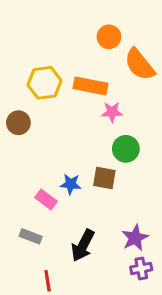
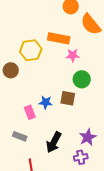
yellow hexagon: (44, 83) -> (31, 50), moved
brown circle: (18, 123) -> (11, 70), moved
pink rectangle: (46, 199) -> (30, 112), turned 32
purple cross: (141, 268) -> (81, 157), moved

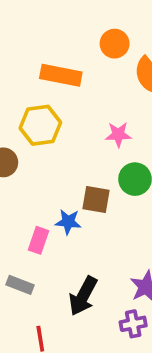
orange rectangle: (59, 38) -> (61, 75), moved
brown square: (68, 98) -> (96, 199), moved
pink rectangle: (30, 112) -> (38, 240), turned 40

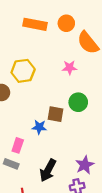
orange rectangle: (61, 75) -> (35, 24), moved
pink star: (118, 135) -> (70, 68), moved
pink rectangle: (38, 240) -> (18, 145), moved

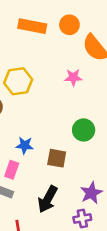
green circle: (78, 102) -> (84, 130), moved
brown square: (56, 114) -> (57, 158), moved
blue star: (39, 127) -> (25, 145), moved

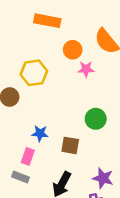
orange circle: (69, 25) -> (73, 50), moved
purple star: (91, 193) -> (103, 178), turned -30

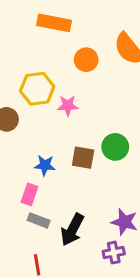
pink star: (86, 69) -> (68, 106), moved
brown square: (70, 145) -> (83, 158), moved
gray rectangle: (21, 177) -> (39, 220), moved

